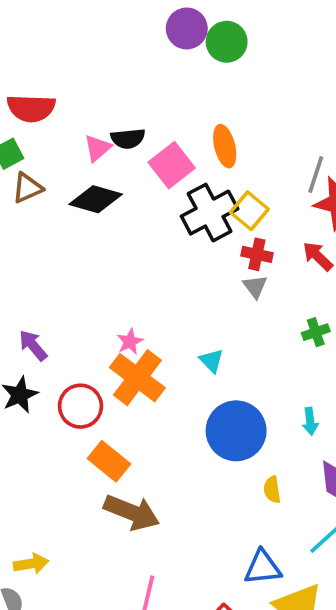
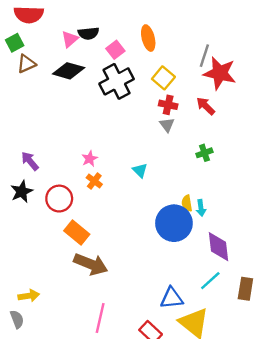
pink square: (172, 165) -> (115, 50), size x0.7
black cross: (210, 213) -> (117, 81), moved
orange cross: (137, 378) -> (94, 181), size x0.5
blue circle: (236, 431) -> (174, 223), moved
yellow semicircle: (272, 490) -> (187, 203), moved

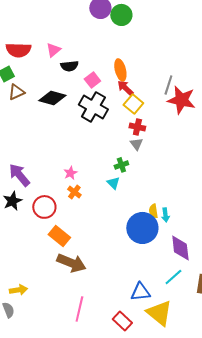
pink triangle: (70, 39) -> (53, 50), moved
black cross: (117, 81) -> (93, 107), turned -32
red arrow: (206, 106) -> (125, 88), moved
green cross: (204, 153) -> (121, 165), moved
purple arrow: (30, 161) -> (19, 175), size x1.4

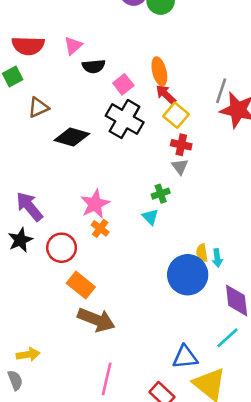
brown triangle: (16, 92) -> (38, 107), moved
black diamond: (52, 98) -> (72, 137), moved
pink star: (70, 173) -> (95, 204), size x1.6

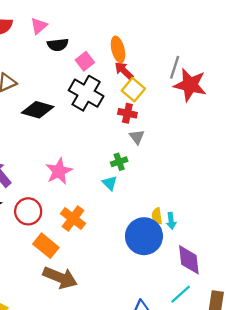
red cross: (181, 145) -> (127, 113), moved
orange cross: (100, 228) -> (73, 218), moved, size x1.5

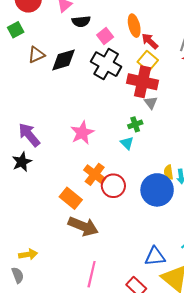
red arrow: (124, 71) -> (150, 41), moved
black diamond: (38, 110) -> (63, 60), moved, turned -32
red cross: (127, 113) -> (142, 82), size x1.8
red circle: (28, 211) -> (113, 186), moved

